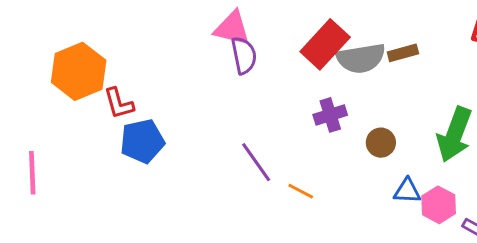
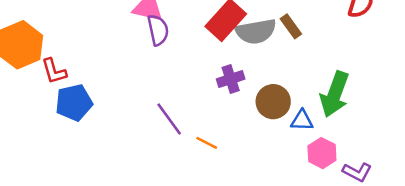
brown rectangle: (403, 53) -> (291, 26), turned 70
brown circle: (381, 143) -> (273, 102), size x1.4
blue triangle: (407, 191) -> (302, 120), moved

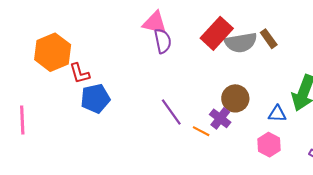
purple cross: (231, 79) -> (220, 118), moved, turned -35
brown circle: (273, 102) -> (235, 98), moved
pink hexagon: (322, 153) -> (269, 145), moved

